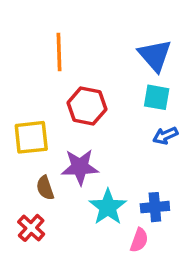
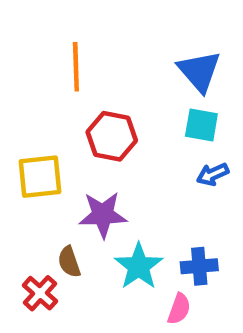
brown semicircle: (45, 188) -> (69, 262), moved

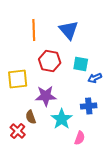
blue triangle: (199, 71) -> (69, 30), moved
cyan square: (201, 125) -> (81, 64), moved
blue cross: (199, 266) -> (89, 106), moved

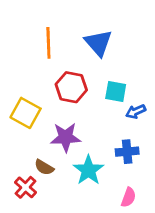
yellow square: (18, 79) -> (26, 113), turned 35
brown semicircle: (31, 117) -> (44, 167), turned -40
pink semicircle: (80, 138) -> (129, 197), moved

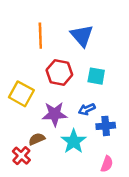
blue arrow: (136, 112) -> (87, 109), moved
brown semicircle: (44, 167) -> (37, 139), turned 126

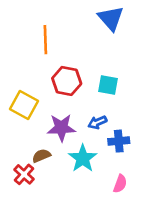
blue triangle: (82, 36) -> (111, 18), moved

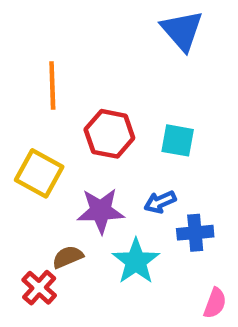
orange line: (45, 40) -> (52, 85), moved
pink semicircle: (120, 184) -> (215, 303), moved

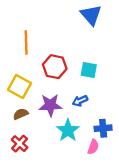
blue cross: (195, 233) -> (103, 128), moved
brown semicircle: (68, 257) -> (21, 114), moved
pink semicircle: (215, 303) -> (93, 147), moved

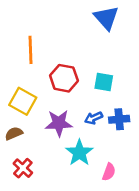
brown semicircle: (21, 114) -> (14, 133), moved
blue cross: (103, 128) -> (119, 119), moved

